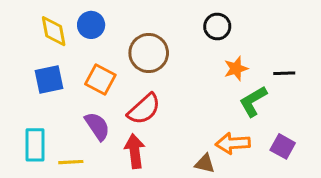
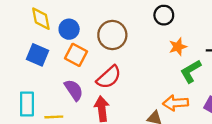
blue circle: (91, 25) -> (69, 29), moved
blue square: (49, 79) -> (37, 55), turned 35

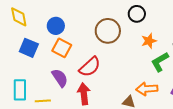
yellow diamond: (41, 19) -> (19, 17), moved
brown circle: (112, 35) -> (108, 31), moved

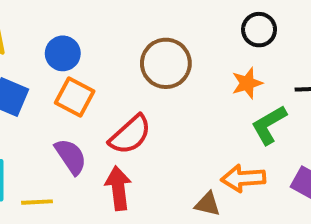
black circle: (137, 14) -> (259, 30), moved

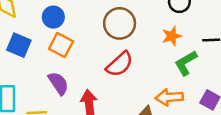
red semicircle: (130, 135) -> (120, 64), moved

